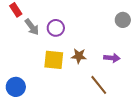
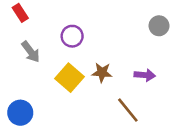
gray arrow: (32, 27) -> (31, 52), moved
yellow square: (54, 60) -> (70, 78), turned 35

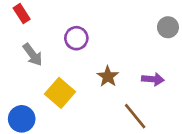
brown star: (102, 72) -> (108, 76), turned 30
yellow square: (70, 78) -> (60, 93), moved

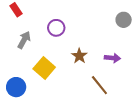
gray arrow: (33, 55) -> (24, 40), turned -114

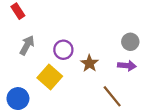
gray circle: (124, 20) -> (130, 42), moved
purple circle: (56, 28) -> (63, 50), moved

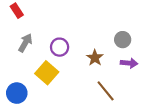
brown star: (89, 63) -> (95, 58), moved
purple arrow: (127, 66) -> (129, 63), moved

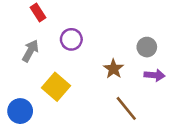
red rectangle: (17, 11) -> (38, 12), moved
purple circle: (60, 47) -> (71, 39), moved

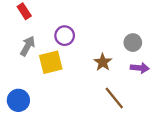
red rectangle: (38, 12) -> (24, 11), moved
yellow square: (56, 87) -> (51, 62), moved, turned 35

